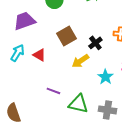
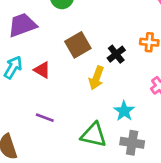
yellow arrow: (80, 61) -> (96, 78), turned -36
cyan star: (105, 77) -> (124, 111), moved
purple line: (53, 91) -> (45, 118), moved

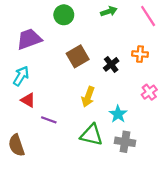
red triangle: (42, 70) -> (28, 100), moved
yellow arrow: (96, 78) -> (88, 97), moved

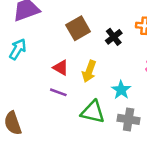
red triangle: (28, 100) -> (61, 68), moved
purple line: (49, 120) -> (58, 92), moved

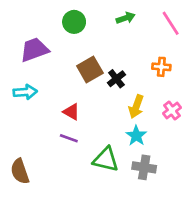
black cross: (114, 37) -> (116, 79), moved
cyan arrow: (18, 49) -> (25, 92), turned 55
yellow arrow: (89, 71) -> (136, 107), moved

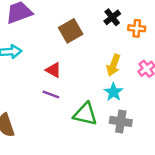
black cross: (116, 79) -> (112, 17), moved

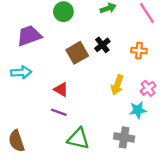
black cross: (112, 17) -> (102, 45), moved
cyan star: (113, 92) -> (138, 110), moved, turned 30
green triangle: (85, 114) -> (78, 139), moved

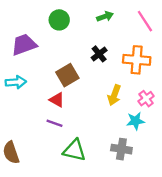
orange cross: (139, 51) -> (137, 60), size x1.6
brown square: (77, 53) -> (67, 75), moved

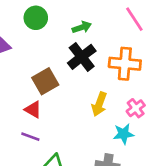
green arrow: (105, 16) -> (82, 27), moved
black cross: (99, 54) -> (82, 57), size x1.5

